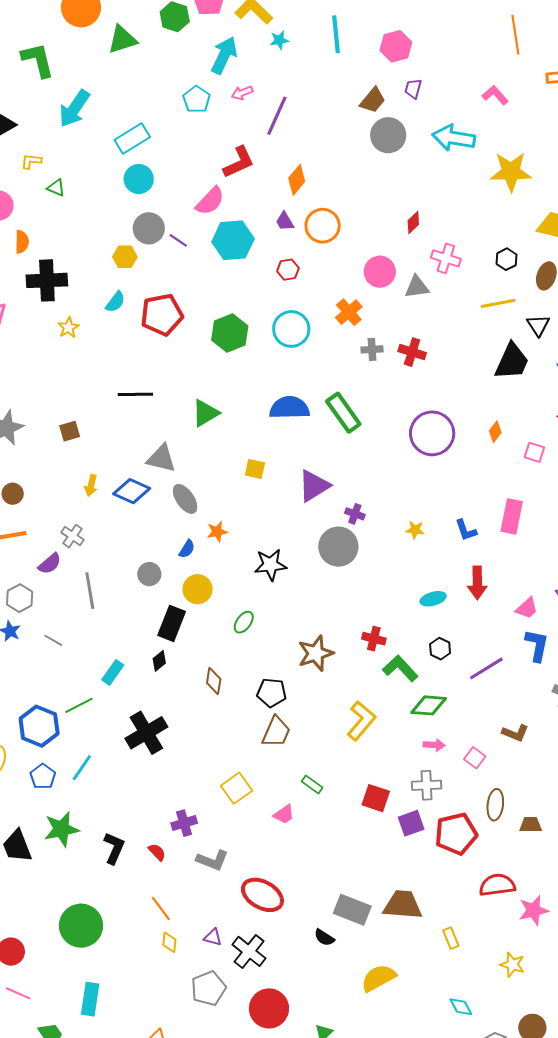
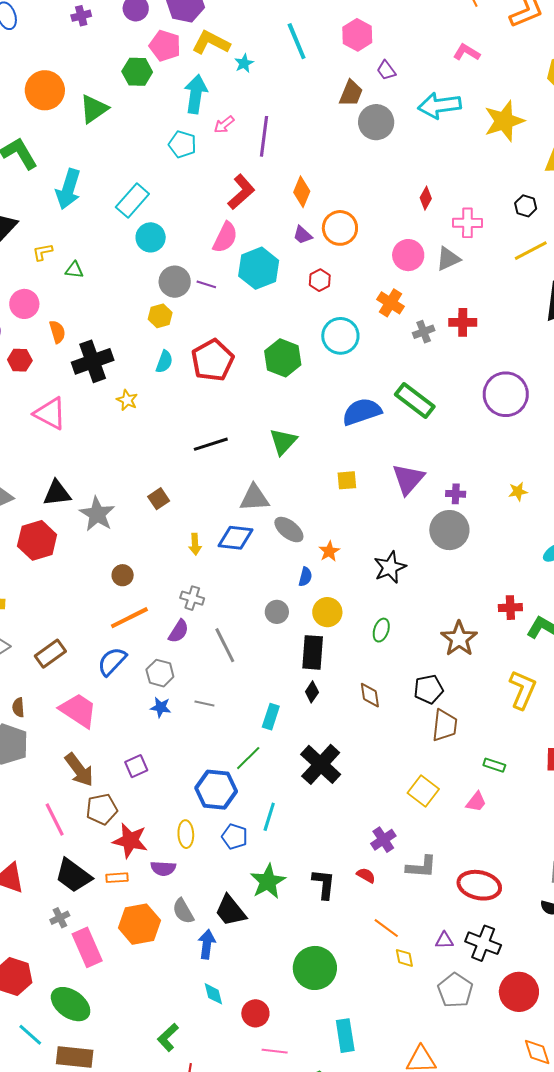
purple trapezoid: (413, 89) -> (386, 70), turned -35

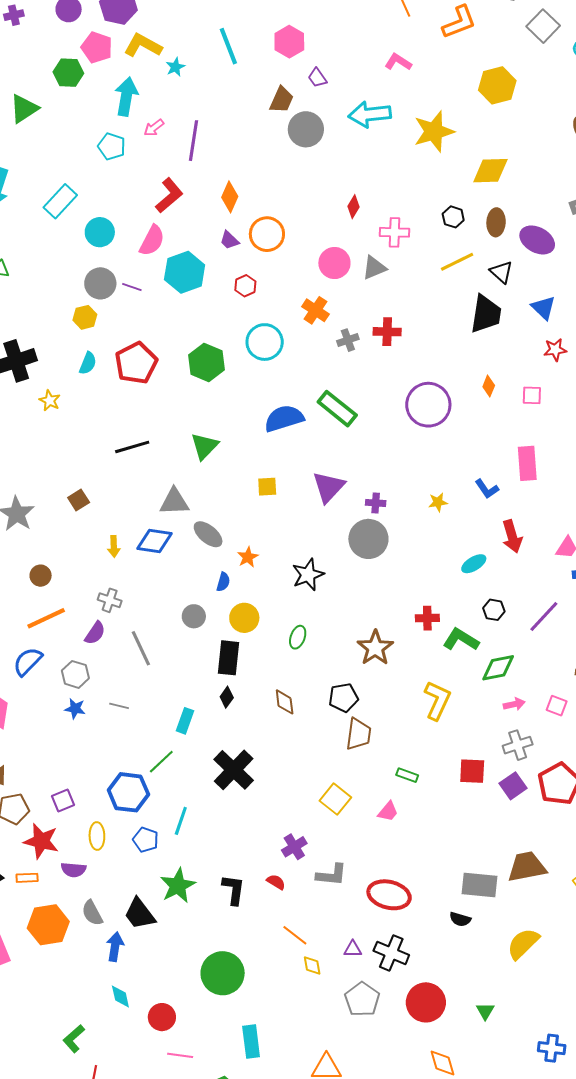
cyan circle: (151, 237) -> (100, 232), moved
purple square: (136, 766) -> (63, 800), moved

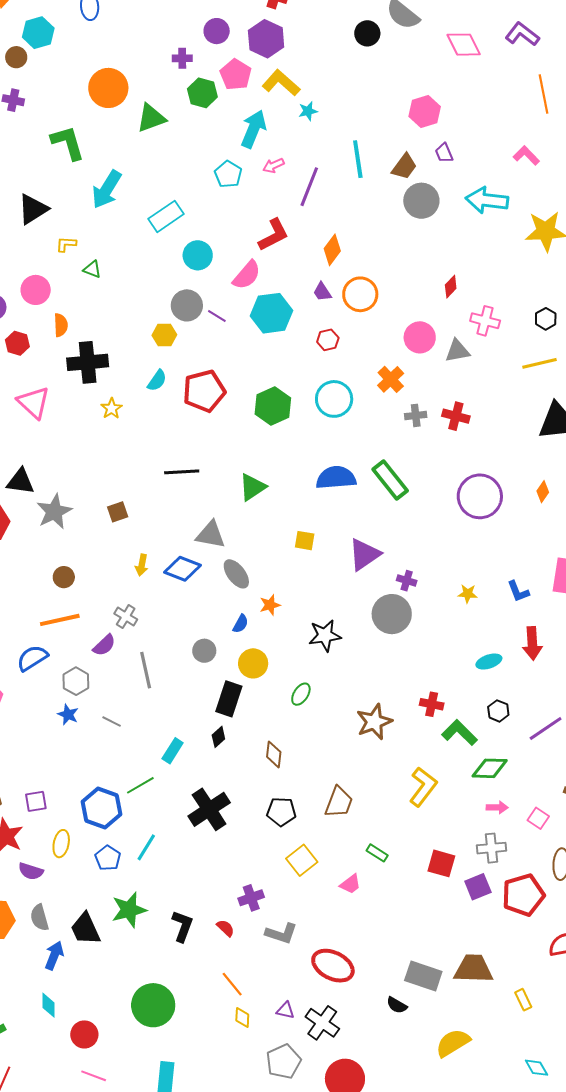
purple cross: (14, 15) -> (182, 58), moved
cyan line: (228, 46) -> (358, 159), moved
black pentagon: (343, 698) -> (281, 812), moved

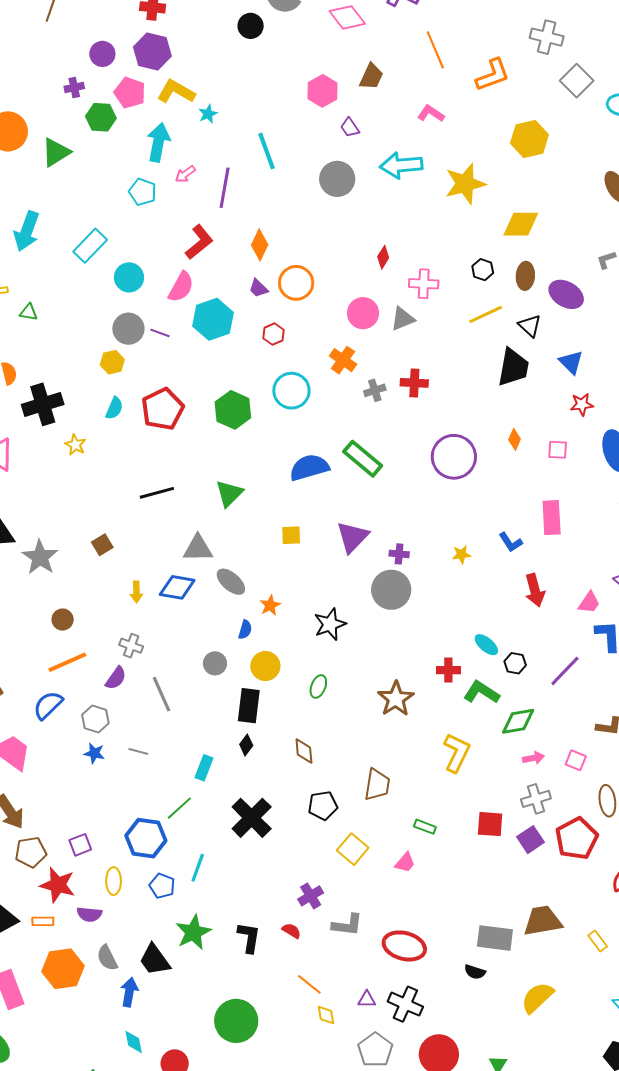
brown trapezoid: (404, 167) -> (371, 77), moved
cyan ellipse: (489, 662) -> (486, 645), moved, turned 70

